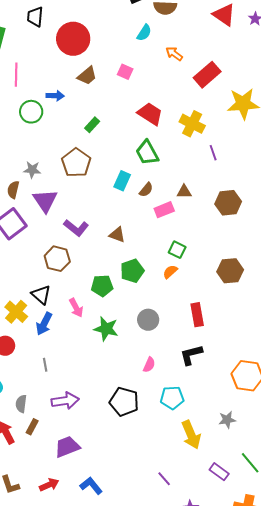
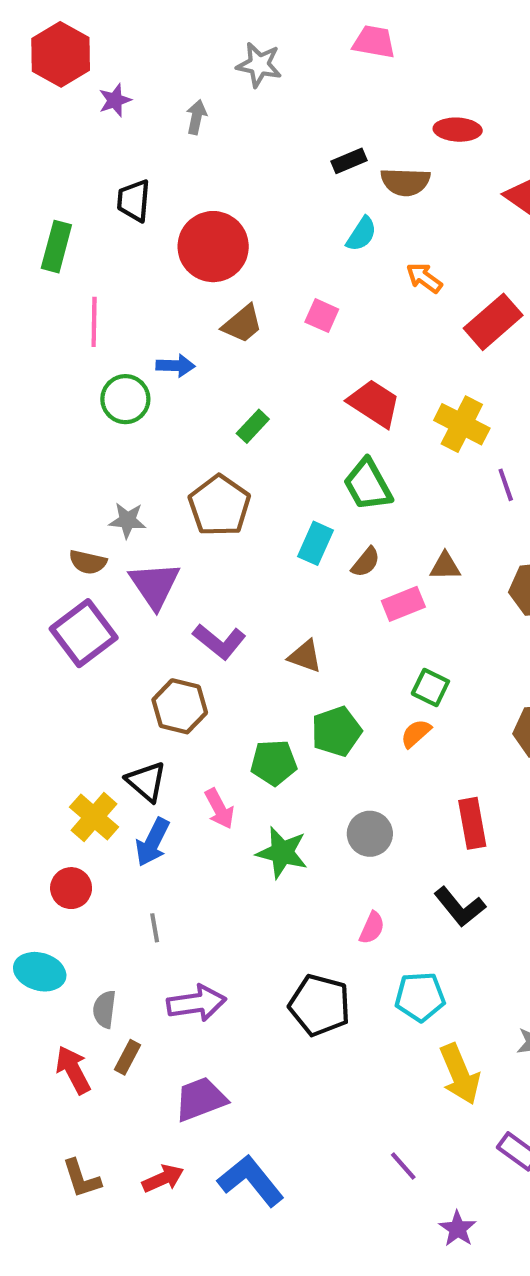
brown semicircle: (13, 190) -> (88, 562), turned -90
black L-shape: (191, 355) -> (460, 907), turned -115
blue L-shape: (91, 486) -> (251, 1181), size x1.4

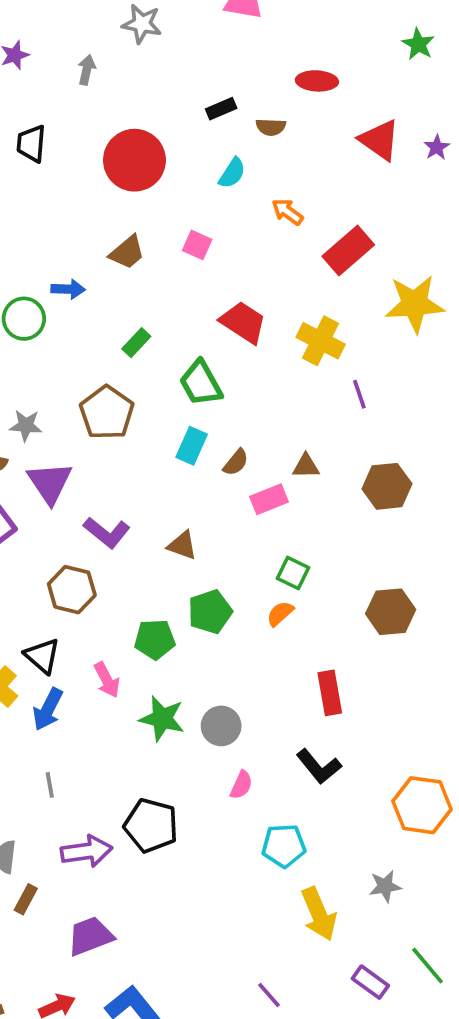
brown semicircle: (405, 182) -> (271, 127), size x0.7
red circle: (213, 247) -> (134, 160), moved
green trapezoid: (368, 485) -> (201, 383), moved
gray circle: (370, 834) -> (221, 726), moved
black pentagon: (320, 1005) -> (151, 825), moved

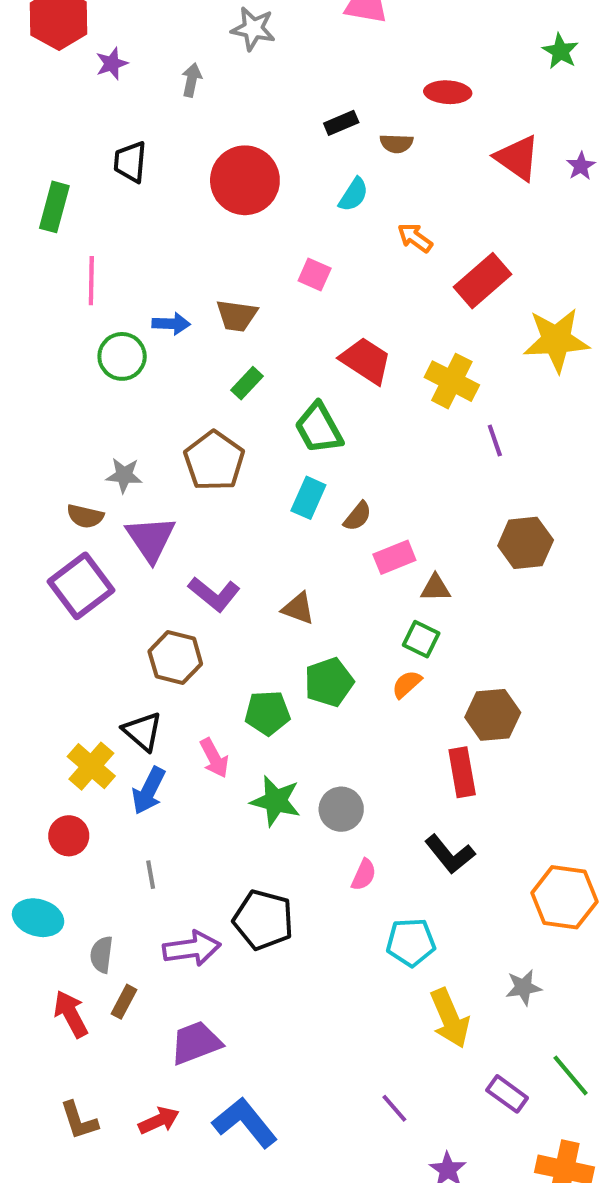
brown trapezoid: (127, 252) -> (237, 315), moved, turned 48
brown triangle: (306, 466) -> (435, 588), moved
brown hexagon: (391, 612) -> (493, 715), moved

